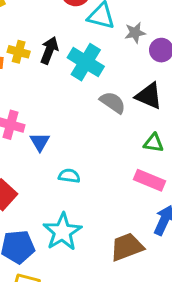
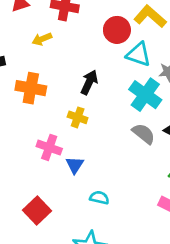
yellow cross: (19, 52) -> (78, 117), moved
cyan cross: (86, 62) -> (145, 95), moved

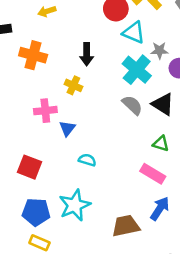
black arrow: (89, 82) -> (87, 54), turned 150
pink cross: (49, 147) -> (45, 111), turned -30
red square: (37, 211) -> (30, 167), turned -30

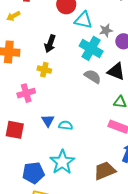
black arrow: (87, 54) -> (50, 44), turned 30
blue triangle: (67, 128) -> (48, 121), moved
red square: (30, 167) -> (15, 130), moved

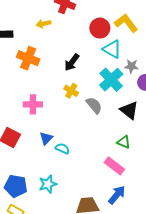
yellow cross: (44, 70) -> (71, 91), moved
gray semicircle: (93, 76) -> (94, 105), moved
cyan star: (62, 162) -> (48, 184), size x0.7

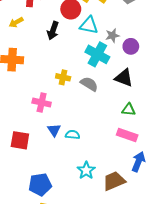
black arrow: (72, 62) -> (53, 31), moved
pink cross: (33, 104) -> (42, 103), moved, turned 30
cyan star: (48, 184) -> (86, 170), moved

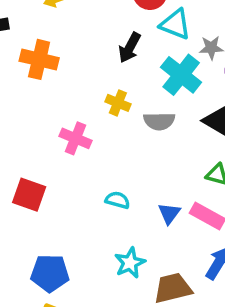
black arrow: (53, 31) -> (130, 48), moved
gray semicircle: (89, 84) -> (159, 121), turned 138
blue triangle: (54, 130) -> (169, 213), moved

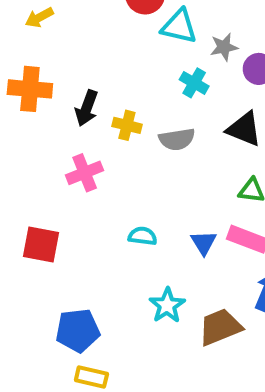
black arrow: (130, 48) -> (87, 108), moved
cyan cross: (181, 75) -> (194, 83), size x0.6
pink cross: (75, 138) -> (85, 173), turned -36

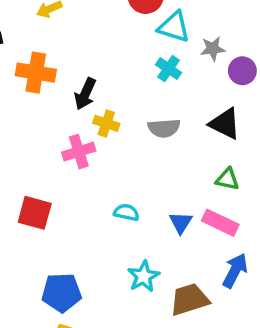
cyan cross: (194, 83) -> (169, 69), moved
yellow cross: (127, 125) -> (106, 123), moved

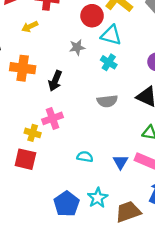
gray star: (213, 49) -> (77, 47), moved
yellow cross: (106, 123) -> (33, 133), moved
blue pentagon: (62, 293) -> (67, 204), moved, turned -30

